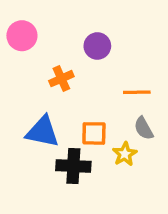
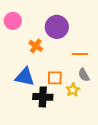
purple circle: (97, 46) -> (57, 27), size x1.5
orange cross: (61, 79) -> (36, 46), turned -32

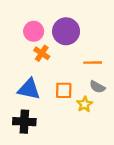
pink circle: (13, 21) -> (34, 31), moved
gray semicircle: (84, 75) -> (97, 87), turned -32
black cross: (43, 97) -> (24, 122), moved

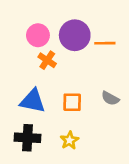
orange line: (93, 63) -> (105, 43), moved
yellow star: (85, 104) -> (69, 140), moved

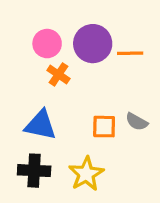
orange square: (72, 102) -> (104, 127), moved
yellow star: (69, 140) -> (86, 174), size x1.5

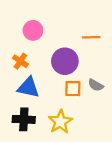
purple circle: (93, 44) -> (65, 61), moved
orange cross: (58, 74) -> (20, 61), moved

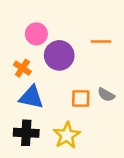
purple circle: (65, 61) -> (59, 55), moved

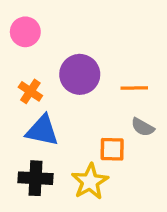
pink circle: (36, 34) -> (25, 32), moved
orange line: (101, 41) -> (134, 88), moved
orange square: (81, 99) -> (112, 149), moved

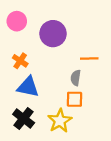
purple circle: (80, 74) -> (53, 34), moved
gray semicircle: (143, 127) -> (76, 78), moved, turned 70
black cross: (35, 178) -> (24, 119), turned 35

